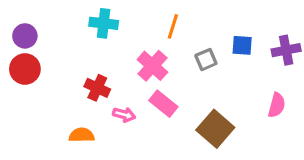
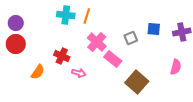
orange line: (173, 26) -> (87, 16), moved
pink rectangle: (163, 104) -> (113, 59), moved
orange semicircle: (82, 135) -> (38, 72), moved, turned 126

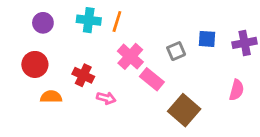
purple circle: (16, 23) -> (43, 23), moved
red circle: (16, 44) -> (35, 64), moved
orange semicircle: (38, 72) -> (51, 97), turned -126

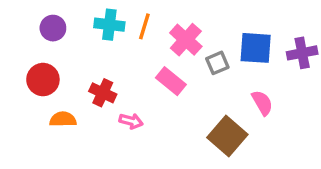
blue square: (207, 39) -> (256, 48), size x1.5
pink cross: (130, 56) -> (186, 40), moved
pink rectangle: (152, 79) -> (171, 81), moved
pink semicircle: (237, 90) -> (262, 103), moved, turned -45

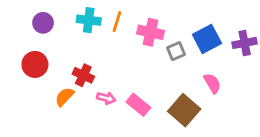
pink cross: (186, 40) -> (150, 32), turned -30
blue square: (256, 48) -> (207, 39), turned -32
pink rectangle: (171, 81) -> (138, 105), moved
orange semicircle: (63, 119) -> (64, 97), moved, turned -45

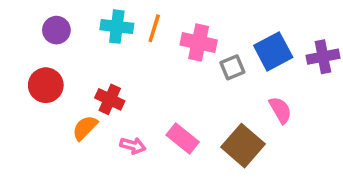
pink arrow: (106, 98) -> (133, 146), moved

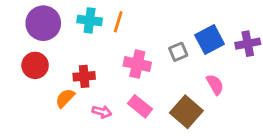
purple circle: (56, 30) -> (43, 23), size x1.6
pink cross: (199, 43) -> (137, 64), moved
red cross: (110, 99) -> (84, 76), turned -30

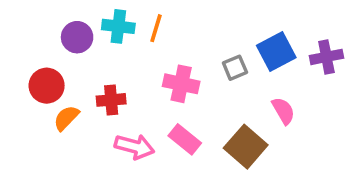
purple circle: (43, 23) -> (77, 37), moved, size x0.7
orange semicircle: (65, 98) -> (66, 118), moved
pink arrow: (102, 112) -> (134, 147), size x1.5

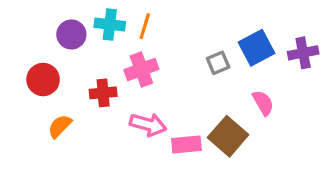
pink cross: (181, 84) -> (141, 69), moved, turned -32
orange semicircle: (66, 118) -> (60, 126), moved
pink rectangle: (185, 139) -> (186, 145), moved, turned -44
pink arrow: (134, 147) -> (148, 125), moved

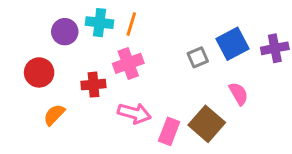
pink rectangle: (186, 145) -> (169, 131), turned -64

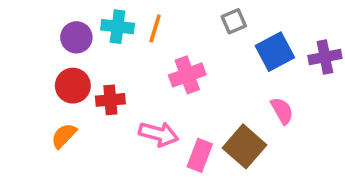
gray square: (198, 57) -> (234, 21), moved
pink cross: (128, 63) -> (187, 75), moved
red circle: (39, 72) -> (73, 86), moved

